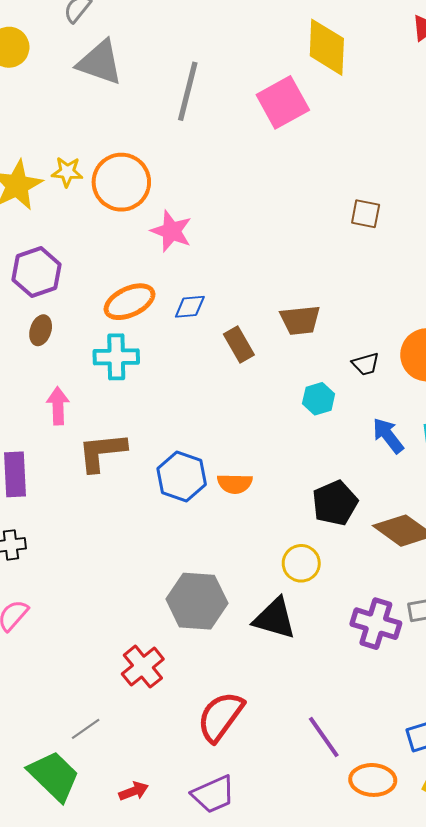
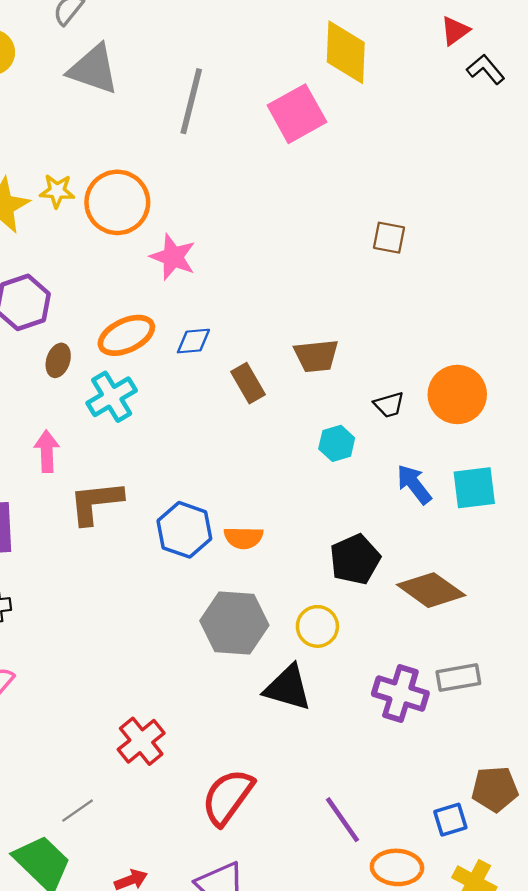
brown ellipse: (41, 330) -> (58, 360), moved
cyan cross: (116, 357) -> (112, 397), turned -30
gray hexagon: (197, 601) -> (234, 623), moved

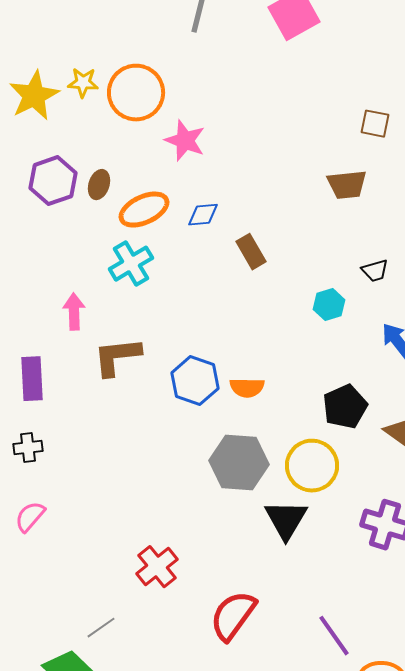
brown trapezoid: (316, 356) -> (347, 185), moved
brown ellipse: (58, 360) -> (99, 185), moved
yellow circle: (317, 626) -> (312, 466), size x1.4
black triangle: (288, 688) -> (286, 520), turned 45

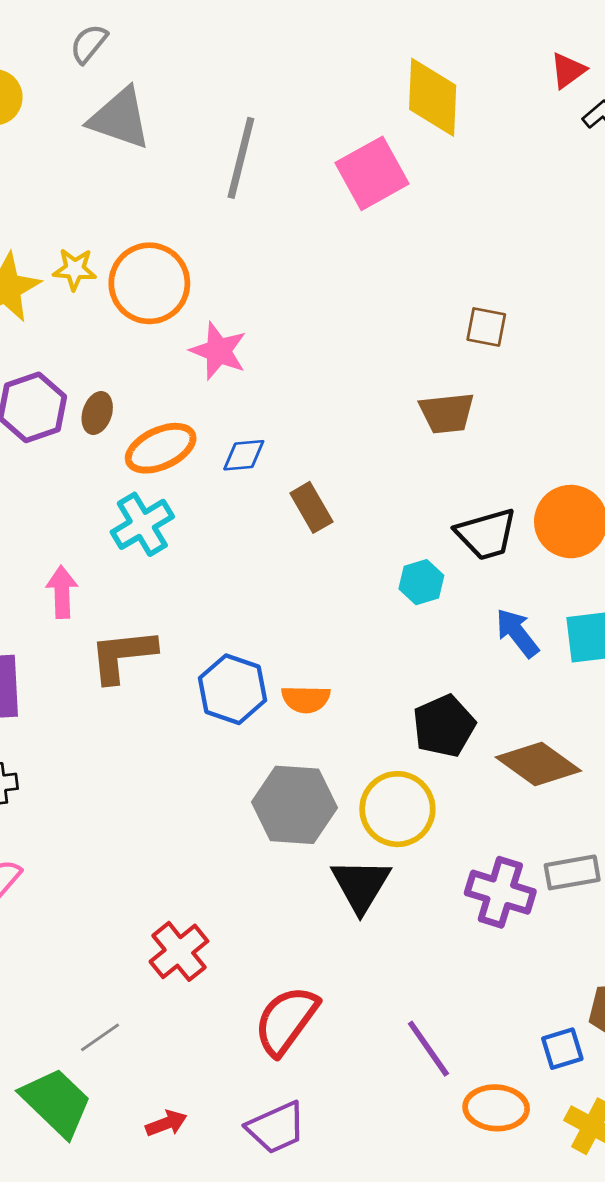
black trapezoid: (375, 271) -> (486, 534), size x1.6

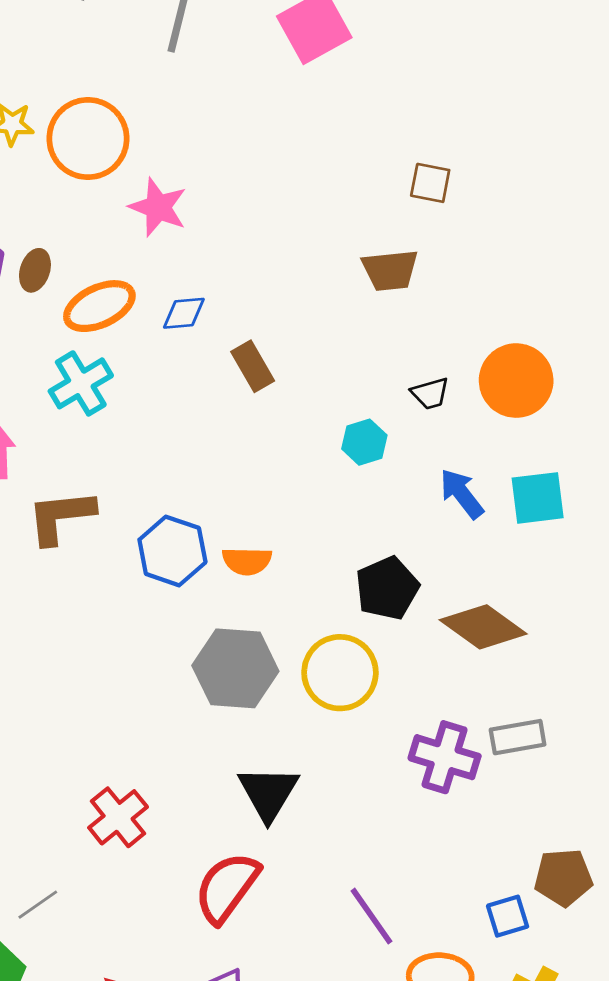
black trapezoid: (486, 534) -> (430, 393), size x0.6
black triangle: (361, 885) -> (268, 793), moved

